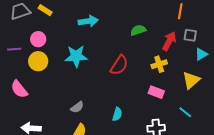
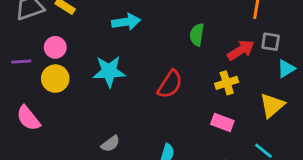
green semicircle: (138, 30) -> (197, 35), turned -63
red arrow: (169, 41) -> (241, 50), turned 30

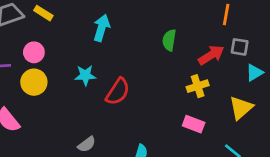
cyan arrow: (126, 22) -> (102, 28), turned -65
cyan star: (109, 71) -> (85, 75), size x0.7
red semicircle: (170, 84) -> (118, 92), moved

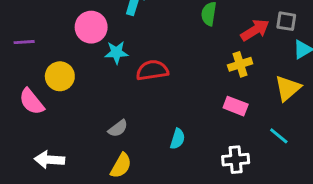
pink circle: (34, 52) -> (91, 27), moved, size x1.4
yellow circle: (34, 82) -> (60, 76), moved
red semicircle: (118, 92) -> (152, 70), turned -132

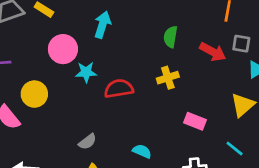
red arrow: (255, 30) -> (213, 52), turned 60
yellow cross: (240, 64) -> (168, 78), moved
cyan semicircle: (178, 139) -> (142, 151), turned -84

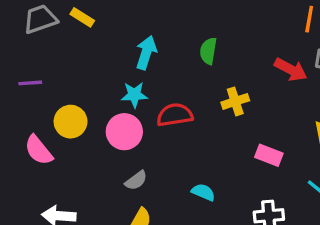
cyan arrow: (102, 25) -> (146, 53), moved
green semicircle: (171, 37) -> (208, 51), moved
pink circle: (63, 49) -> (124, 132), moved

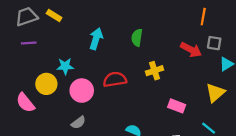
purple line: (30, 83) -> (29, 43), moved
cyan star: (134, 95) -> (65, 66), moved
gray semicircle: (136, 180) -> (78, 123), moved

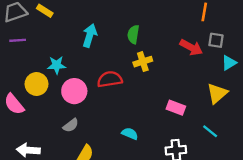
yellow cross: (155, 71) -> (143, 62), moved

